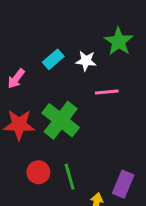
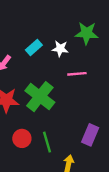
green star: (119, 41) -> (86, 33), turned -30
purple rectangle: (123, 184) -> (90, 135), moved

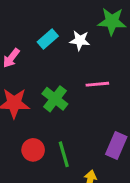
pink line: (77, 74) -> (97, 84), moved
green cross: (40, 97) -> (55, 99), size x0.7

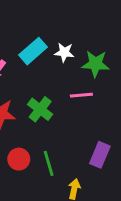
green star: (112, 21) -> (96, 64), moved
cyan rectangle: (48, 39) -> (33, 51), size x1.4

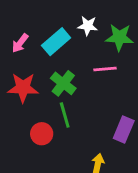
cyan rectangle: (33, 51) -> (56, 42), moved
green line: (49, 163) -> (65, 115), moved

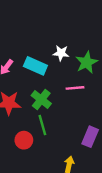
green star: (119, 37) -> (87, 62), turned -30
cyan rectangle: (56, 42) -> (35, 66), turned 65

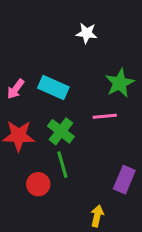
white star: (61, 53) -> (87, 33), moved

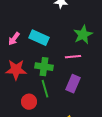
green cross: (61, 131) -> (44, 67), turned -30
purple rectangle: (124, 180) -> (73, 84), moved

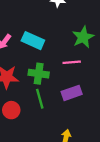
purple rectangle: (73, 84) -> (72, 93), turned 48
red circle: (29, 102) -> (11, 110), moved

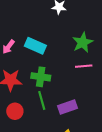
pink line: (72, 62) -> (84, 66), moved
purple rectangle: (72, 93) -> (68, 107), moved

